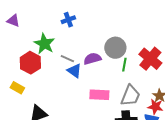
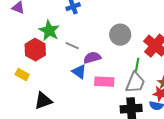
purple semicircle: (92, 59) -> (92, 58), moved
green line: (124, 65) -> (137, 65), moved
blue triangle: (74, 71) -> (79, 72), moved

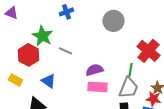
gray circle: (120, 35) -> (113, 21), moved
purple semicircle: (92, 58) -> (94, 70), moved
blue triangle: (79, 72) -> (48, 81), moved

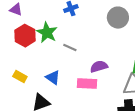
red hexagon: (28, 55) -> (25, 36), moved
pink rectangle: (97, 87) -> (87, 84), moved

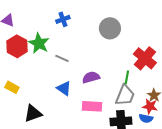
blue triangle: (53, 78) -> (64, 88), moved
pink rectangle: (87, 84) -> (92, 106), moved

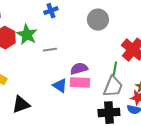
gray line: (62, 58) -> (50, 50), turned -32
blue triangle: (64, 88) -> (60, 86), moved
pink rectangle: (92, 106) -> (80, 83), moved

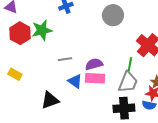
green star: (27, 35) -> (42, 30), turned 30
gray line: (50, 50) -> (65, 59), moved
black triangle: (21, 105) -> (50, 100), moved

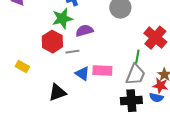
green star: (42, 30) -> (62, 19), moved
red hexagon: (20, 33) -> (52, 42), moved
purple semicircle: (94, 64) -> (84, 31), moved

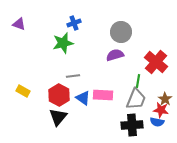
purple semicircle: (84, 31) -> (115, 55), moved
red hexagon: (52, 42) -> (59, 95), moved
black triangle: (57, 93) -> (58, 117), turned -30

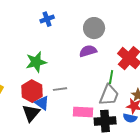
green star: (63, 43) -> (36, 62), moved
gray line: (73, 76) -> (60, 89), moved
pink rectangle: (103, 95) -> (83, 112), moved
blue triangle: (83, 98) -> (42, 103), moved

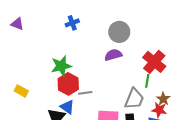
green line: (111, 77) -> (147, 81), moved
red hexagon: (32, 91) -> (68, 84), moved

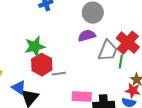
gray trapezoid: (134, 99) -> (108, 51), moved
blue triangle: (67, 107) -> (19, 88), moved

